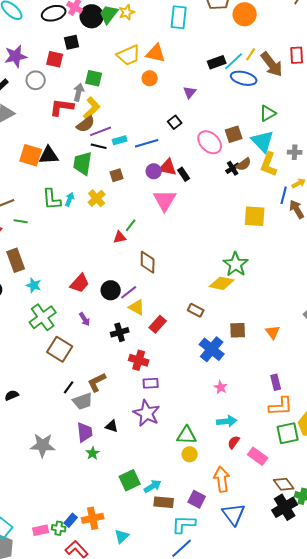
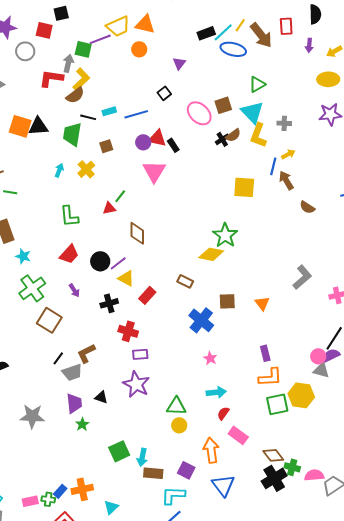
purple line: (101, 131) -> (100, 39), moved
green L-shape: (52, 199) -> (69, 216), moved
pink rectangle: (258, 456) -> (238, 435), moved
cyan arrow: (153, 486) -> (142, 457), turned 132

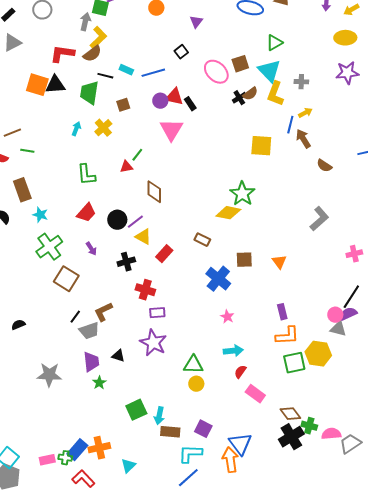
red L-shape: (51, 78) -> (62, 54), moved
cyan rectangle: (109, 111) -> (126, 70), turned 40
gray L-shape: (302, 277) -> (319, 219), moved
orange arrow: (211, 450) -> (230, 460), moved
blue rectangle: (60, 491) -> (77, 450), size x1.5

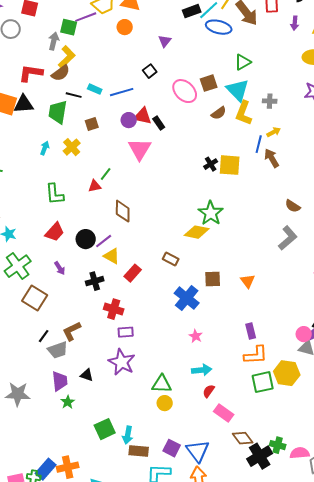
black cross: (239, 98) -> (211, 164), moved
brown semicircle: (324, 166) -> (293, 206), moved
brown diamond: (290, 414) -> (243, 438), moved
blue triangle: (240, 444) -> (198, 451), moved

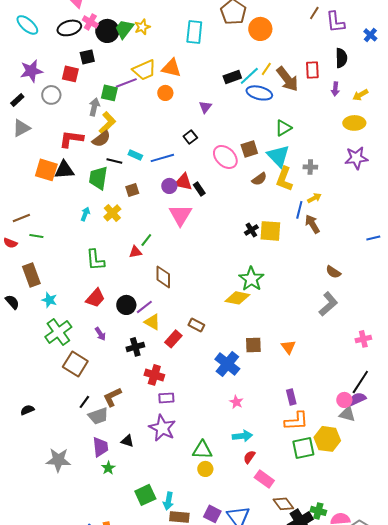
brown rectangle: (171, 259) -> (196, 325), moved

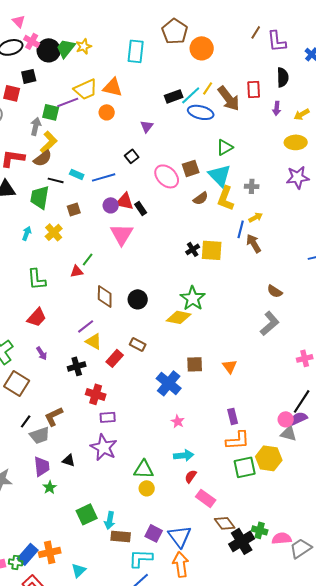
black circle: (126, 305) -> (138, 299), moved

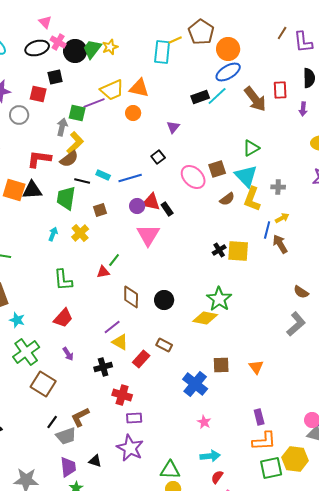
yellow line: (208, 88) -> (175, 40), moved, turned 32
blue ellipse: (201, 112) -> (228, 72), moved, turned -45

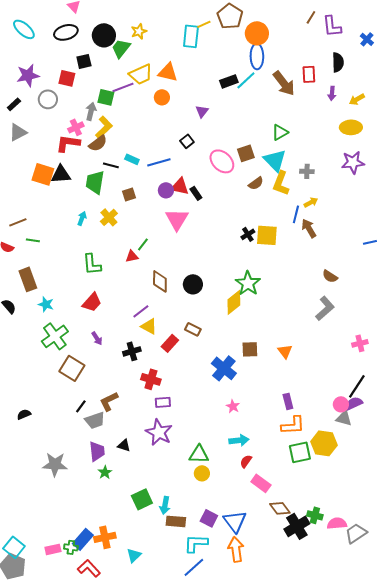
pink cross: (58, 42) -> (76, 127), moved, turned 35
green trapezoid: (92, 49) -> (121, 48), moved
blue ellipse: (228, 72) -> (257, 56), turned -60
yellow diamond: (205, 318) -> (234, 302), turned -50

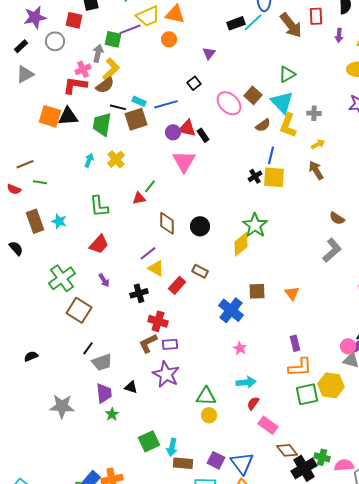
brown square: (246, 153) -> (253, 95), turned -30
brown square: (129, 194) -> (136, 119), moved, size x1.6
blue line: (296, 214) -> (271, 155), moved
cyan star: (46, 304) -> (59, 221), moved
brown L-shape: (109, 401) -> (148, 343), moved

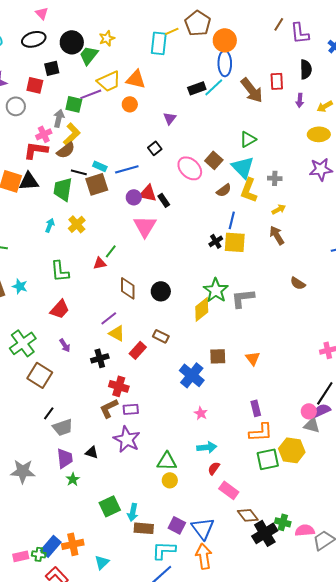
gray L-shape: (332, 250) -> (243, 298), moved, turned -145

